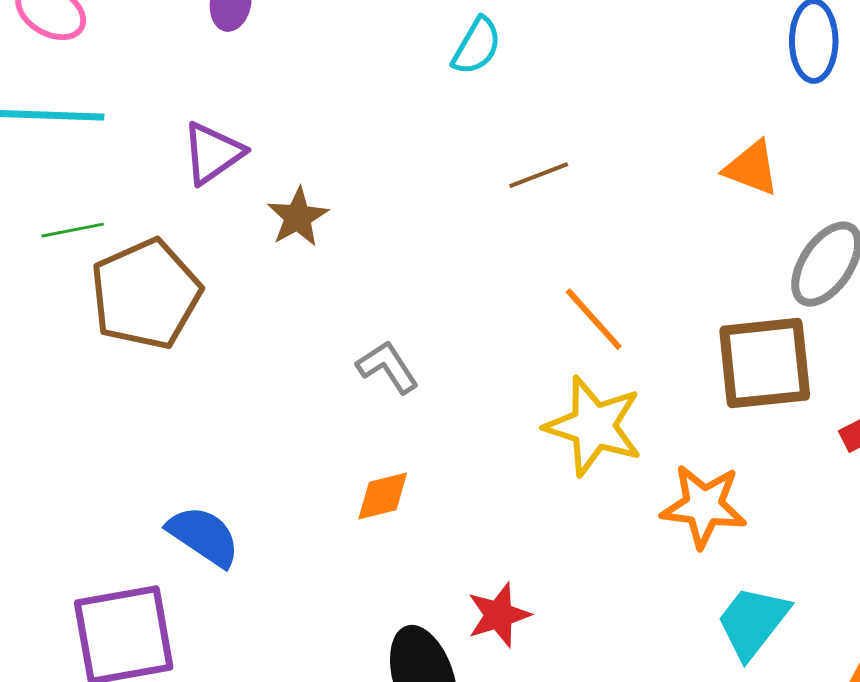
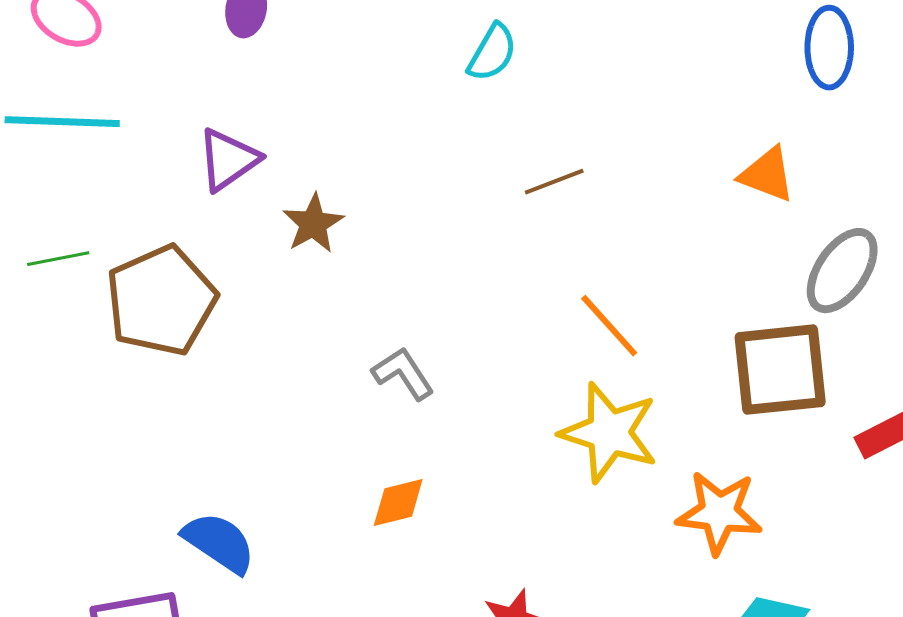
green line: (73, 230) -> (58, 259), moved

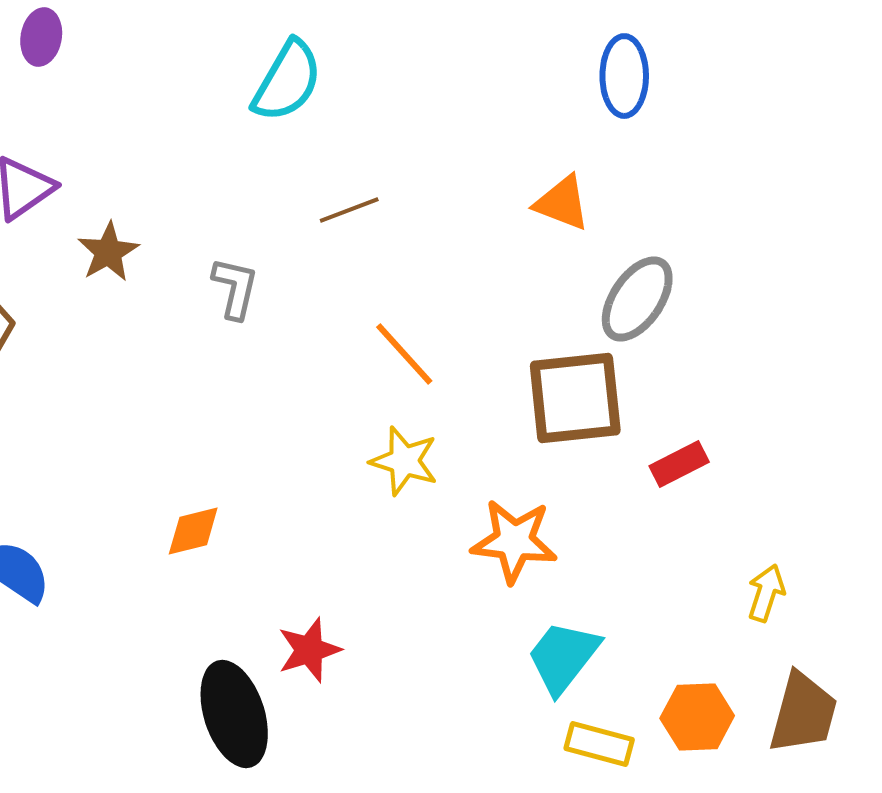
cyan semicircle: (492, 53) -> (287, 81), size x1.4
gray L-shape: (403, 374) -> (235, 288), moved, turned 46
yellow star: (609, 433) -> (404, 461), size x0.7

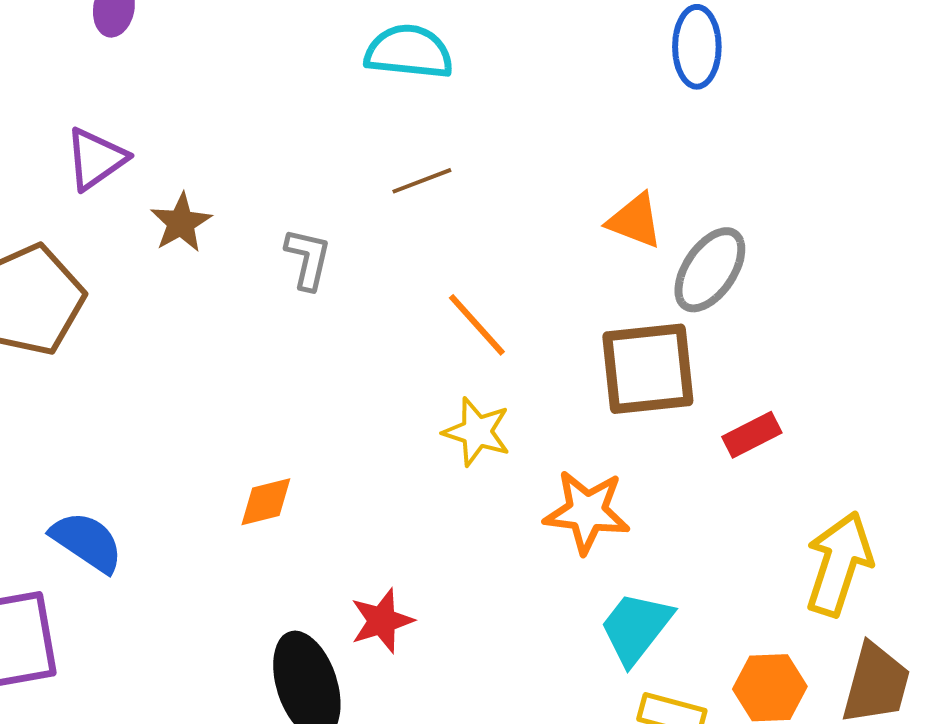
cyan semicircle: (287, 81) -> (409, 52), moved, turned -114
orange triangle: (562, 203) -> (635, 221), moved
yellow arrow: (766, 593) -> (839, 564), size x1.8

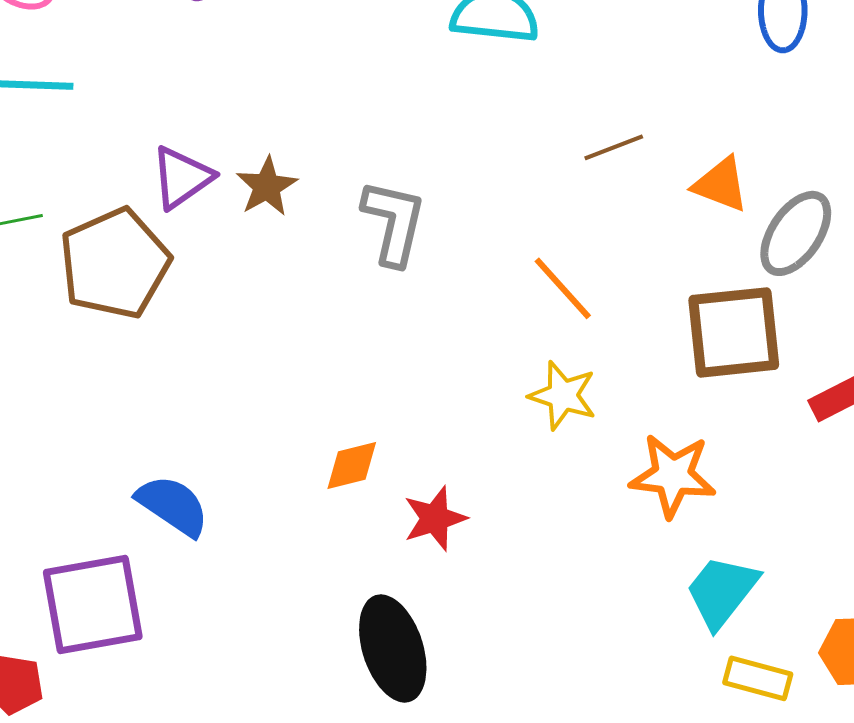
purple triangle: (96, 159) -> (182, 177), moved
brown line: (422, 181) -> (614, 147), moved
gray L-shape: (308, 259) -> (394, 222), size x1.4
red star: (382, 621) -> (435, 518), moved

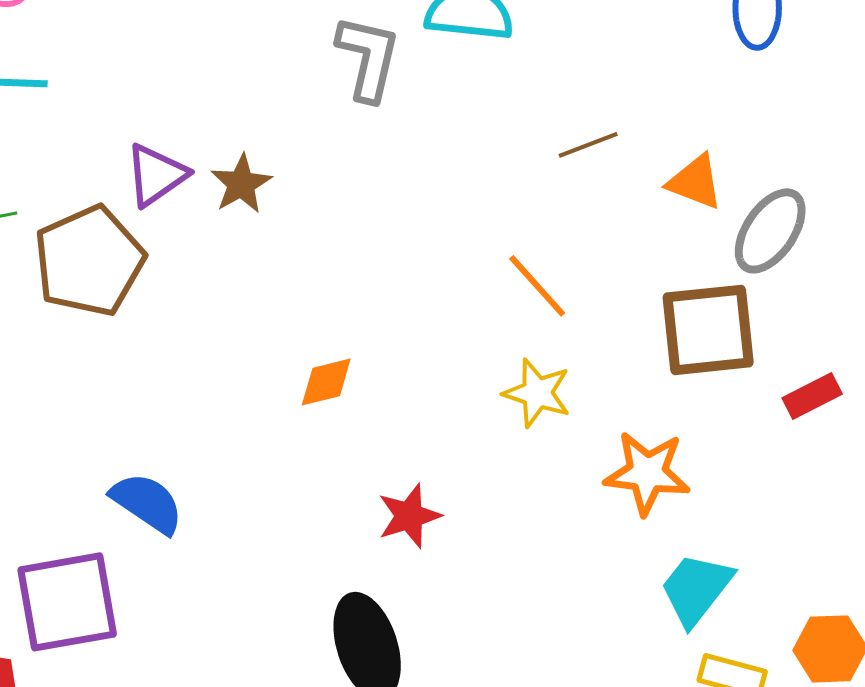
gray L-shape: (394, 222) -> (368, 58), moved
orange diamond: (352, 465) -> (326, 382), moved

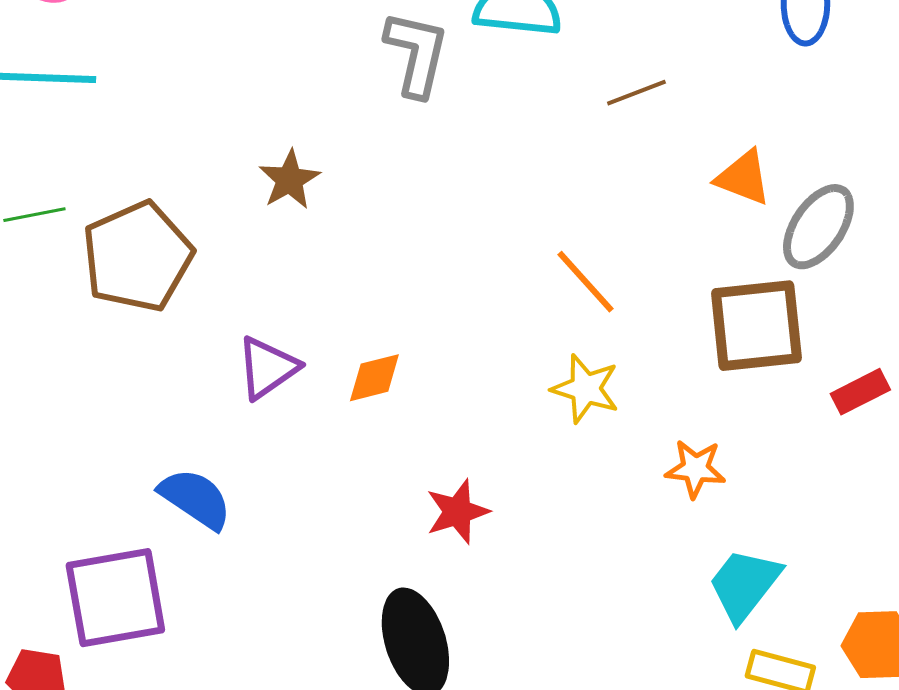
brown line: (588, 145) -> (636, 93), moved
purple triangle: (156, 175) -> (267, 368), moved
orange star: (647, 473) -> (695, 469), size x0.7

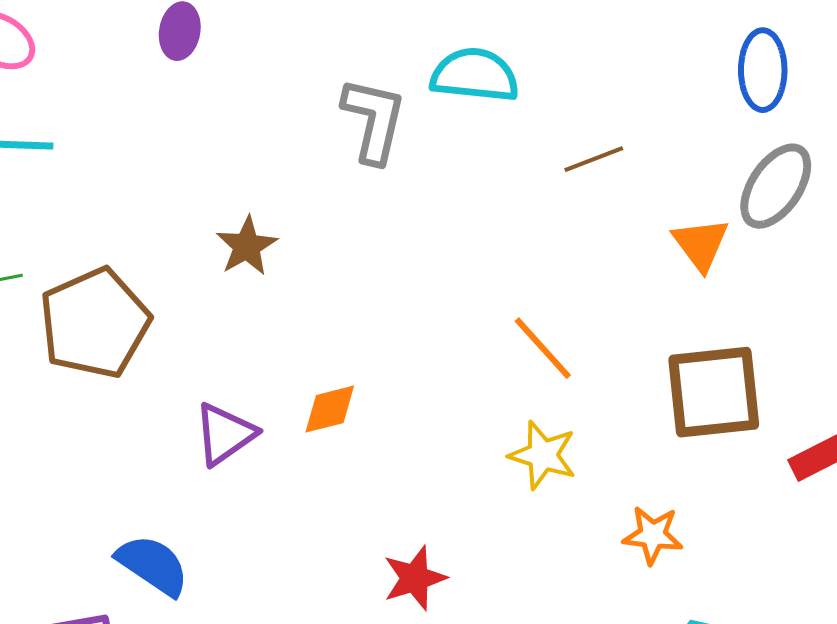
orange triangle: (743, 178) -> (701, 244), turned 32
gray ellipse: (818, 227) -> (776, 186), moved
orange diamond: (374, 378) -> (330, 409), moved

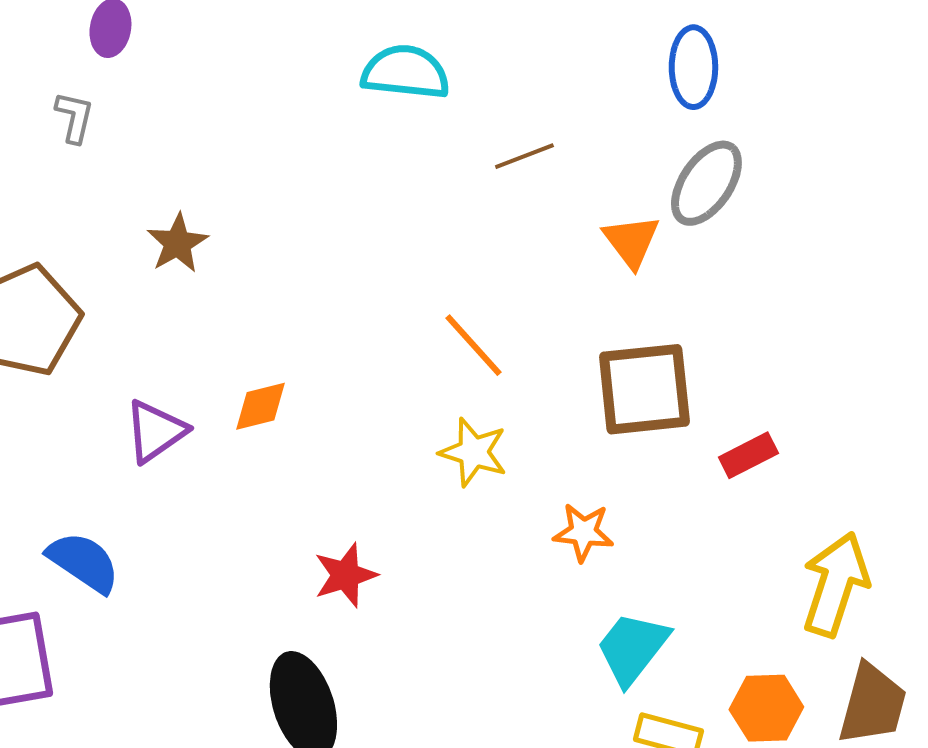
gray L-shape: (374, 120) -> (74, 117), moved, size x0.6

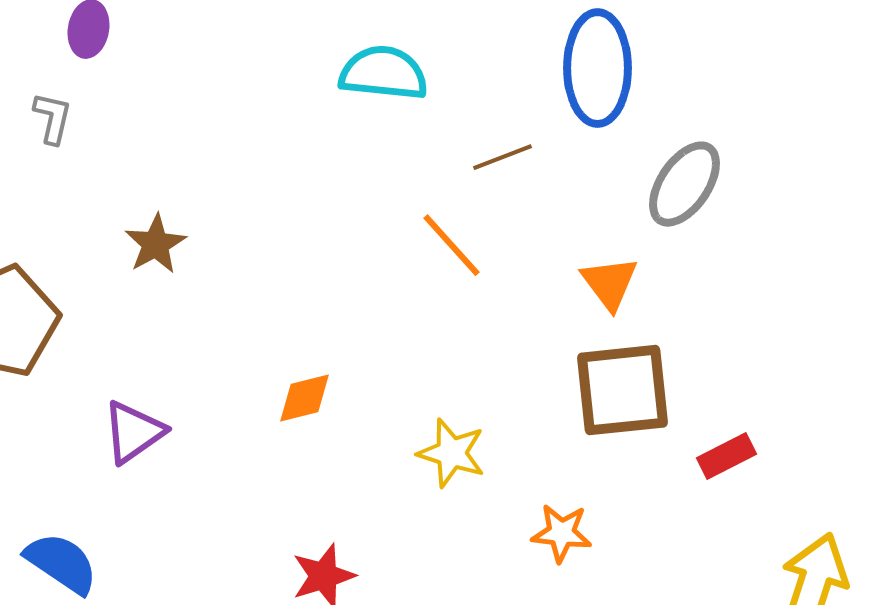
blue ellipse: (693, 67) -> (598, 68), moved, size x1.4
orange triangle: (631, 241) -> (610, 283), moved
orange line: (473, 345) -> (452, 245), moved
orange diamond: (260, 406) -> (304, 398), moved

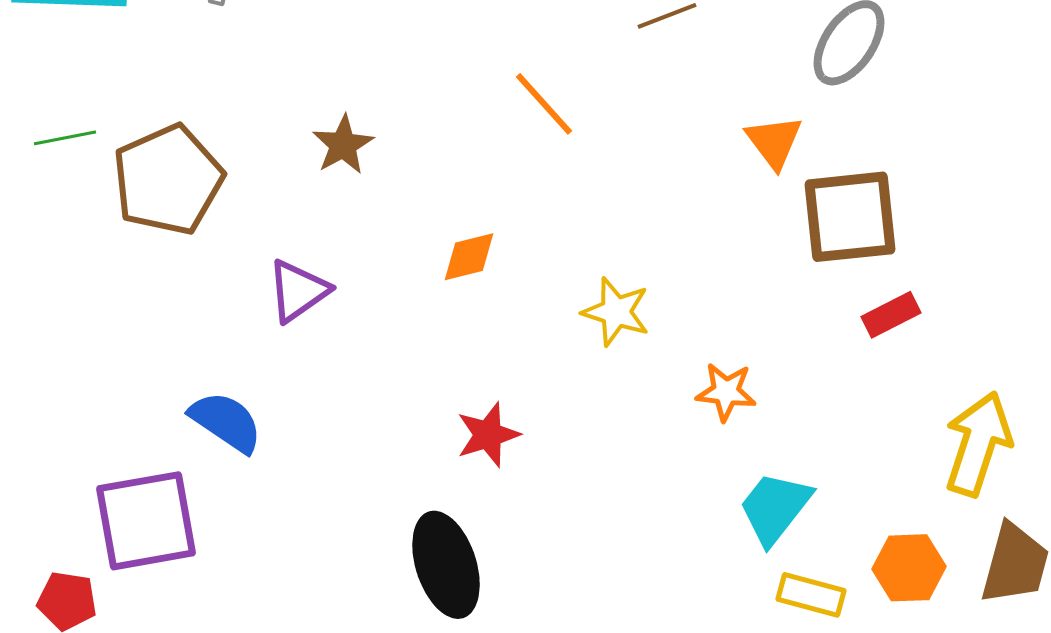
brown star: (156, 244) -> (343, 145), moved
orange line: (452, 245) -> (544, 104), moved
brown square: (622, 390) -> (850, 217), moved

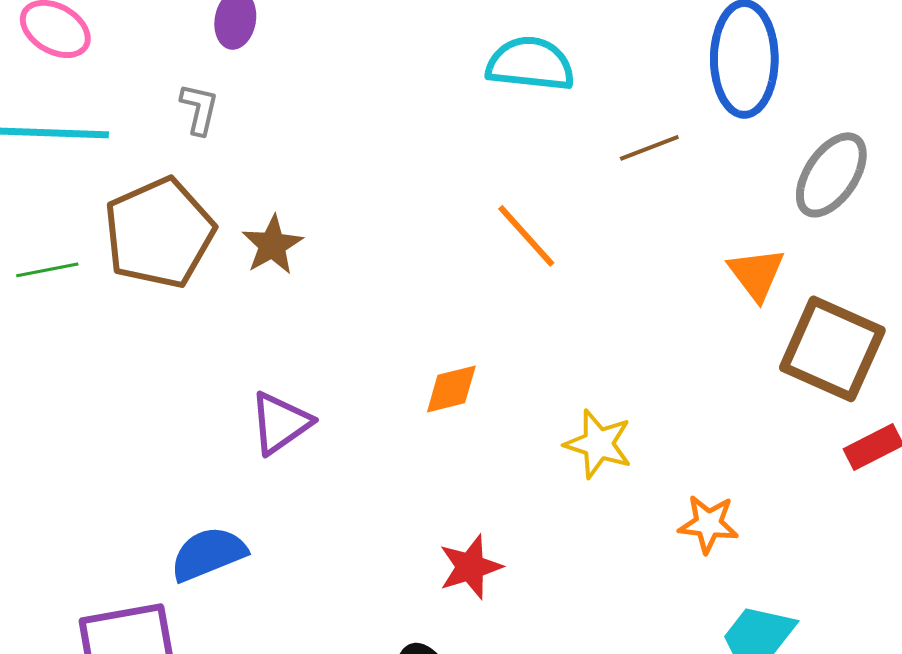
brown star: (343, 145) -> (272, 245), moved
brown pentagon: (168, 180) -> (159, 233), moved
brown square: (850, 217) -> (832, 349), turned 30
blue semicircle: (226, 422) -> (208, 554), turned -56

